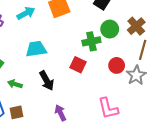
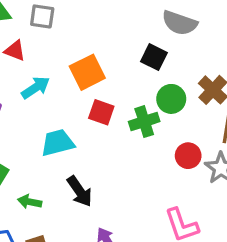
red square: (78, 65) -> (101, 112), moved

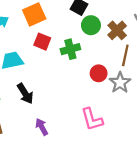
green circle: (171, 99) -> (91, 25), moved

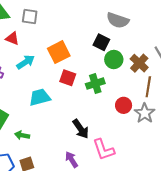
black arrow: (25, 94) -> (81, 129), moved
pink L-shape: (92, 119) -> (104, 150), moved

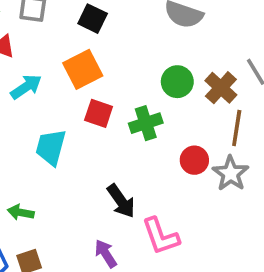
black square: (101, 42) -> (93, 19), moved
cyan trapezoid: (40, 97) -> (51, 147), turned -60

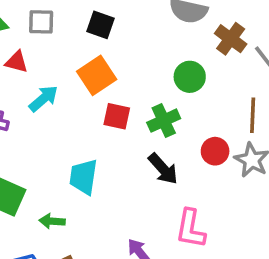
brown cross: (221, 88) -> (231, 39), moved
cyan trapezoid: (51, 147) -> (83, 177), moved
black arrow: (121, 201) -> (163, 169), moved
pink L-shape: (161, 236) -> (191, 229), turned 36

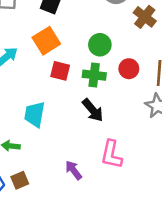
green circle: (190, 77) -> (100, 45), moved
green cross: (164, 121) -> (94, 75), turned 30
red circle: (215, 151) -> (129, 69), moved

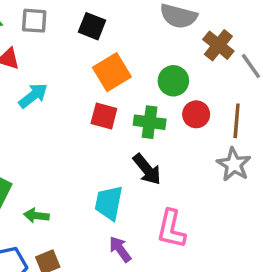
orange square: (46, 41) -> (112, 72), moved
green circle: (100, 45) -> (173, 81), moved
cyan trapezoid: (35, 114) -> (109, 203), moved

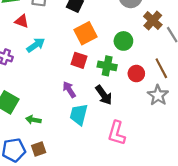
red circle: (196, 114) -> (136, 74), moved
brown line: (237, 121) -> (161, 68), turned -36
purple arrow: (120, 249) -> (69, 90), moved

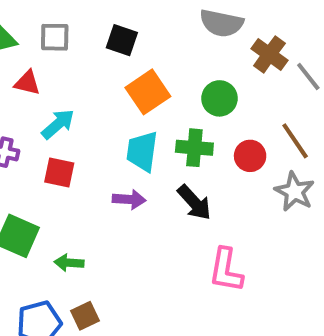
red square: (79, 60) -> (59, 173), moved
purple arrow: (69, 90) -> (129, 199), turned 133
cyan trapezoid: (79, 114) -> (142, 151), moved

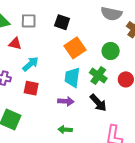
green cross: (194, 148) -> (98, 76), turned 30
green arrow: (69, 263) -> (65, 130), moved

